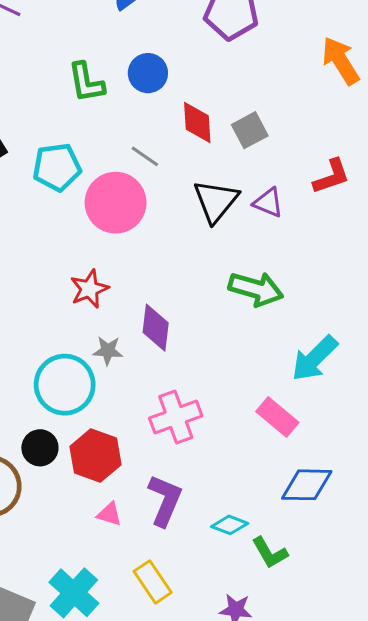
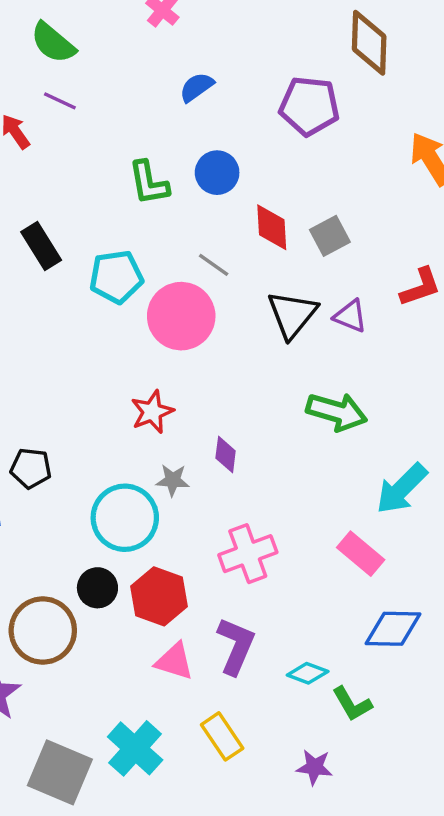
purple diamond: (156, 328) -> (226, 455), size x0.7
pink triangle: (109, 514) -> (174, 661), size x1.4

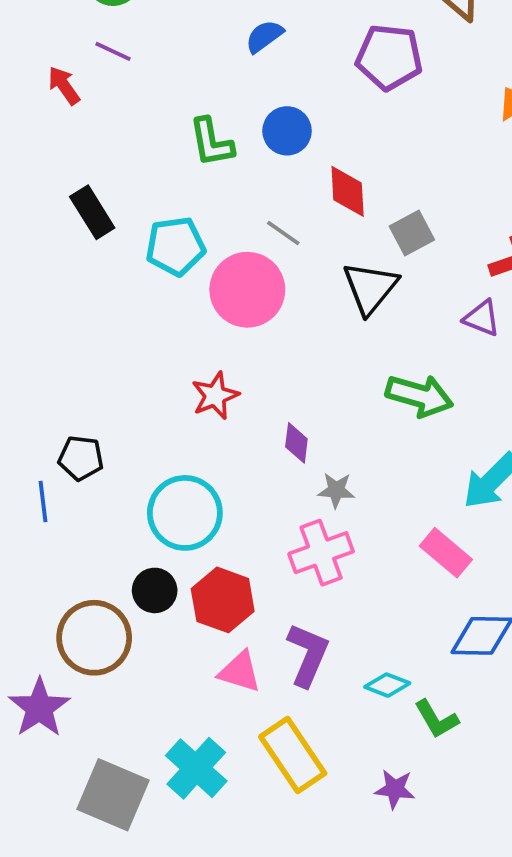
gray square: (330, 236) -> (412, 233), moved
purple triangle: (350, 316) -> (482, 318), moved
gray star: (173, 480) -> (336, 490), moved
yellow rectangle: (222, 736) -> (293, 755), size x1.4

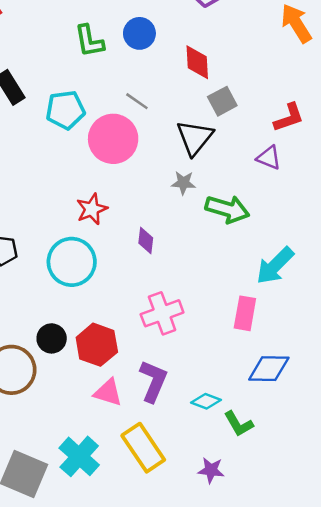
red diamond: (348, 191) -> (197, 62), moved
gray star: (336, 490) -> (183, 183), moved
cyan circle: (185, 513) -> (72, 262), moved
pink rectangle: (446, 553) -> (245, 313), turned 60

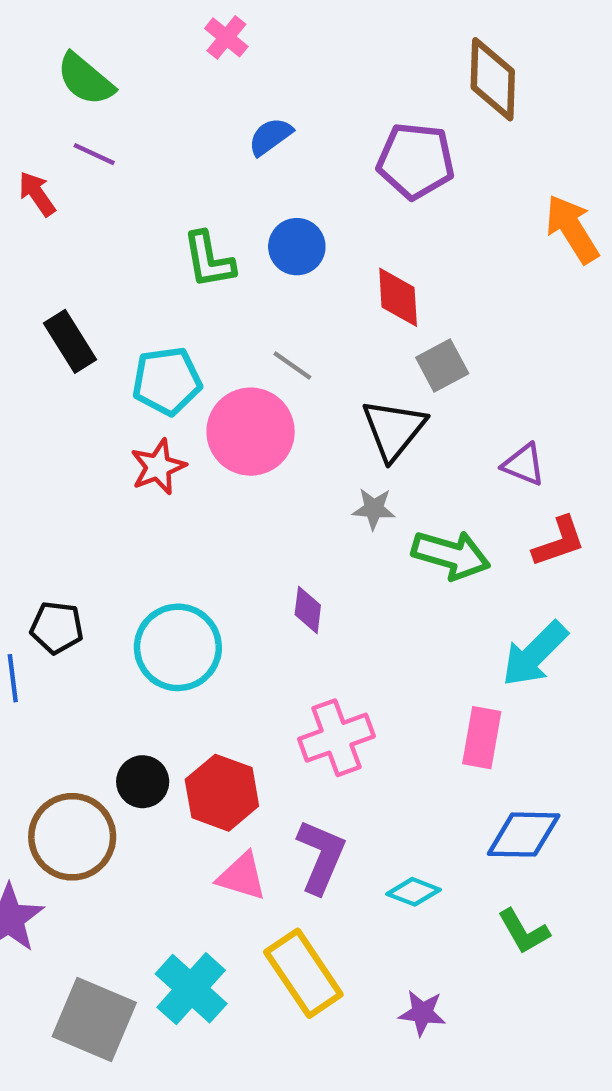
red L-shape: (289, 118) -> (559, 542), moved
red star: (92, 209) -> (158, 467), moved
green L-shape: (239, 424) -> (524, 931), moved

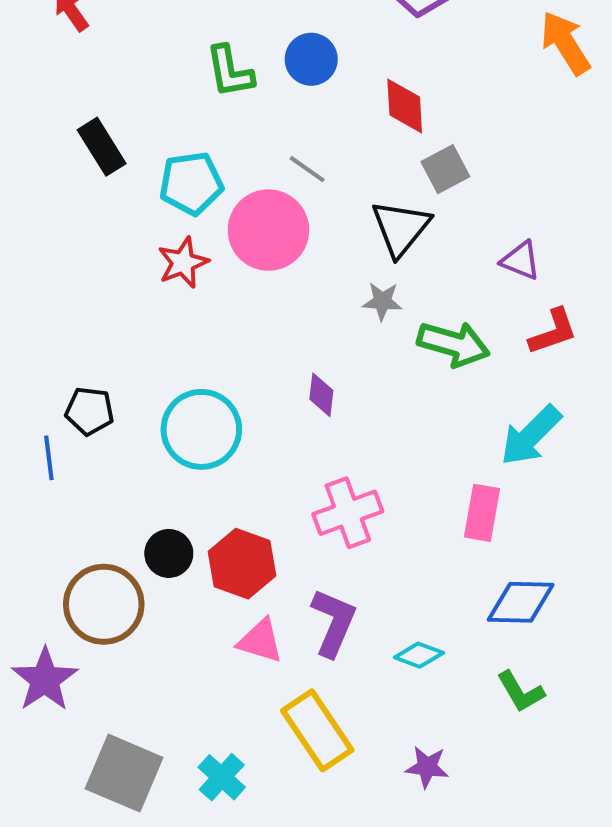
cyan cross: (191, 989) -> (222, 777), moved, size x0.7

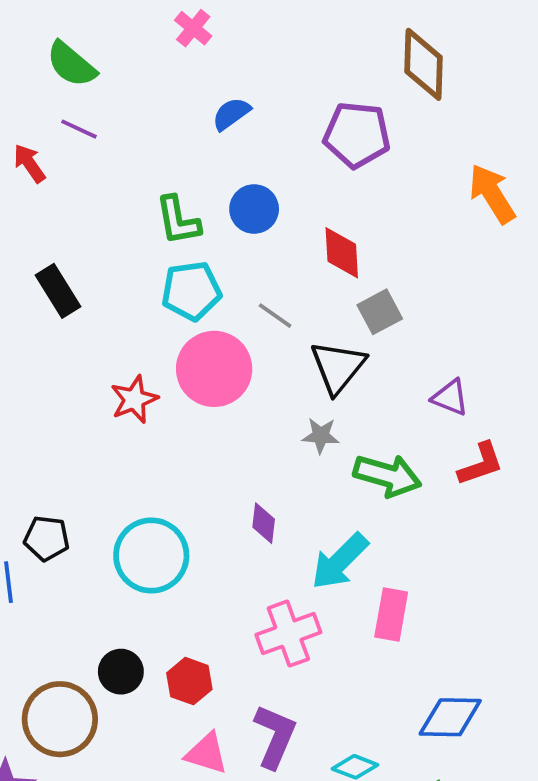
gray line: (307, 169) -> (275, 316), moved
cyan pentagon: (191, 183) -> (191, 291), moved
cyan arrow: (531, 435) -> (340, 561), moved
pink rectangle: (482, 513) -> (391, 614), moved
red hexagon: (242, 564) -> (189, 681), size x0.7

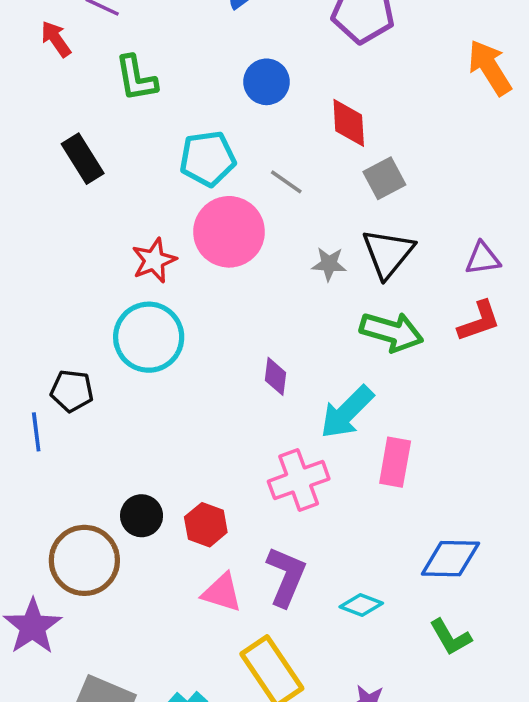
green L-shape: (178, 220) -> (136, 78), moved
black triangle: (338, 367) -> (388, 253), moved
purple triangle: (450, 397) -> (483, 259), moved, turned -30
gray star: (321, 436) -> (329, 264), moved
cyan circle: (151, 555) -> (149, 337), moved

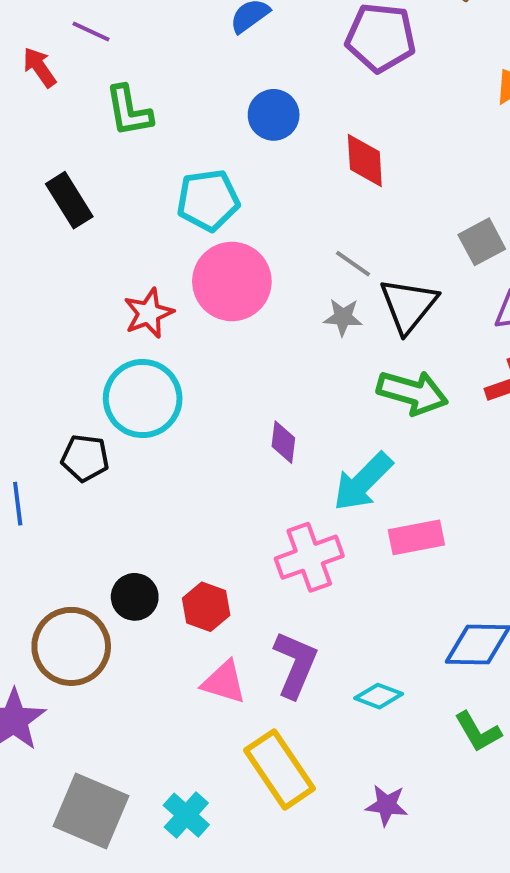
gray square: (384, 178) -> (482, 242), moved
gray line: (286, 182) -> (353, 264), moved
black pentagon: (72, 391) -> (85, 458), moved
pink rectangle: (395, 462) -> (416, 537), turned 69

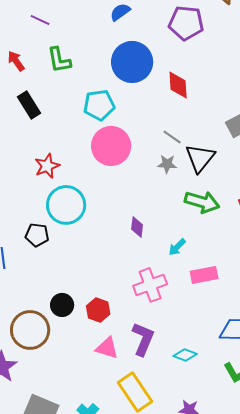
red arrow: (39, 67) -> (16, 61), moved
blue circle: (274, 115) -> (132, 62), size x1.6
red star: (149, 313) -> (47, 166), moved
cyan arrow: (363, 482) -> (177, 247), size x0.6

